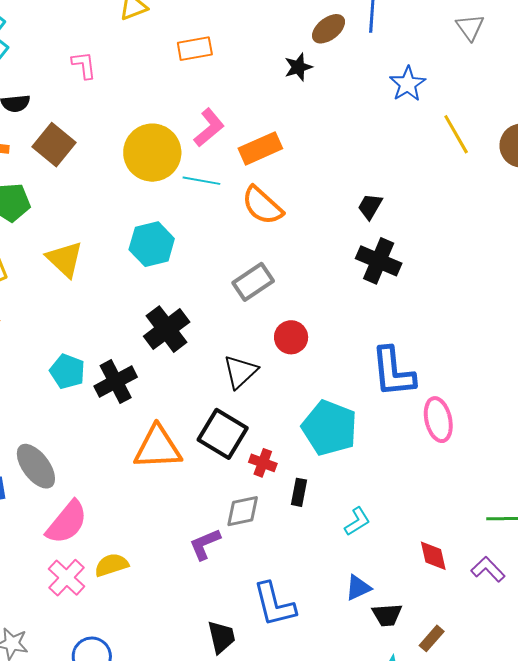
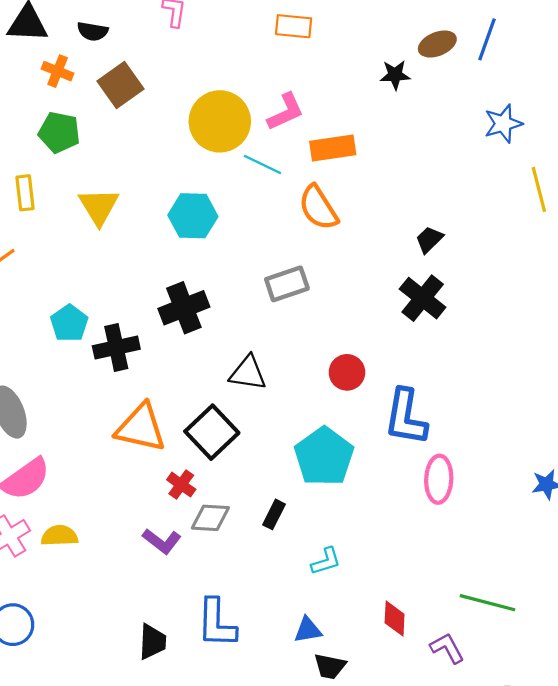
red circle: (291, 337) -> (347, 372), moved
black triangle: (240, 372) -> (248, 373), turned 36
red cross: (263, 463) -> (181, 485), moved
purple L-shape: (205, 544) -> (162, 541), turned -135

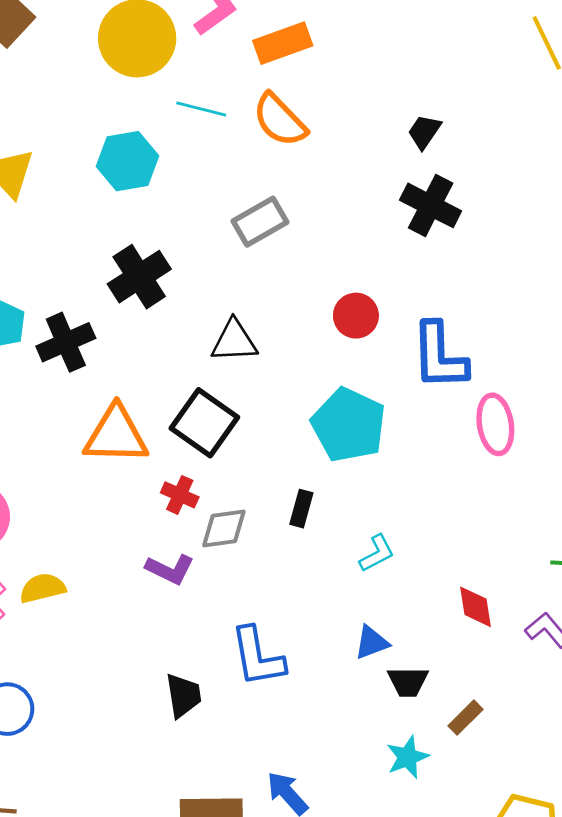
cyan line: (263, 164) -> (201, 109), moved

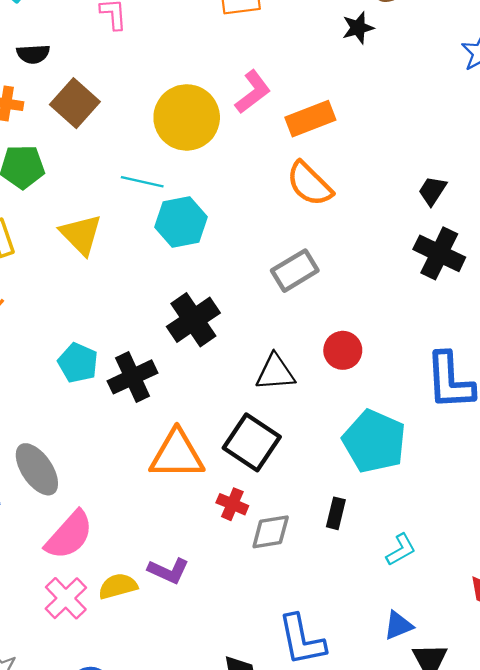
cyan line: (201, 109) -> (142, 182), moved
red circle: (356, 316) -> (343, 350), moved
purple L-shape: (170, 569) -> (169, 571), moved

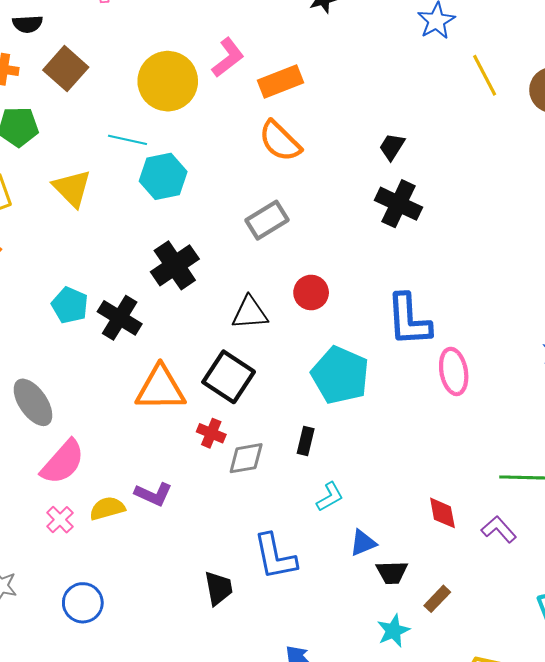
black cross: (132, 377) -> (120, 318), turned -33
cyan L-shape: (401, 550) -> (330, 497), moved
pink cross: (66, 598) -> (60, 520), size x0.7

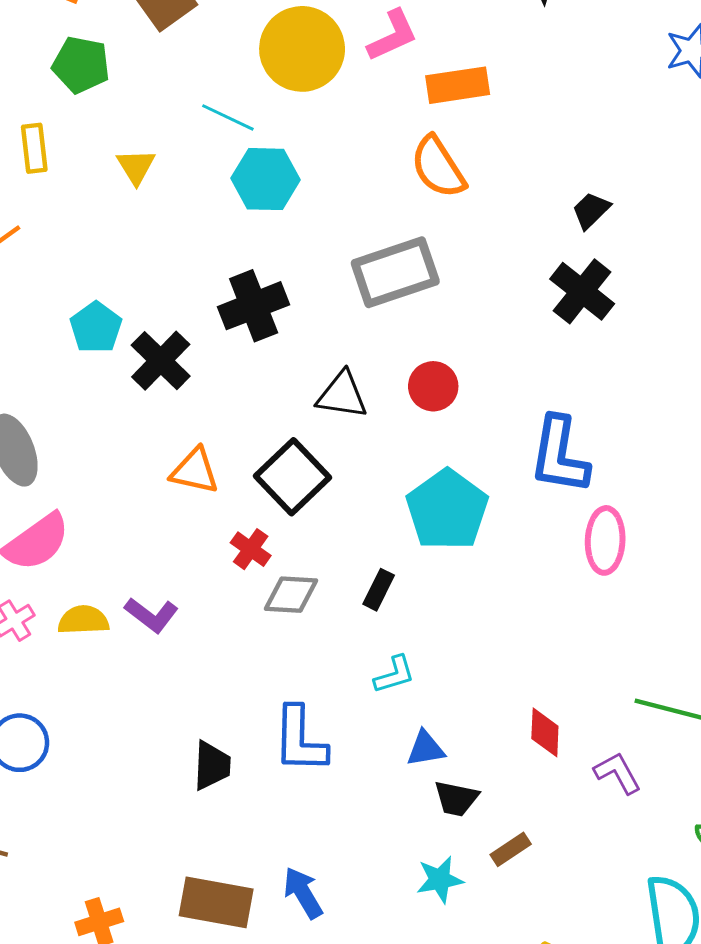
yellow triangle: (72, 188) -> (136, 167), size x0.7
gray rectangle: (267, 220) -> (395, 272), size x1.4
orange triangle: (160, 388) -> (195, 471), size x0.7

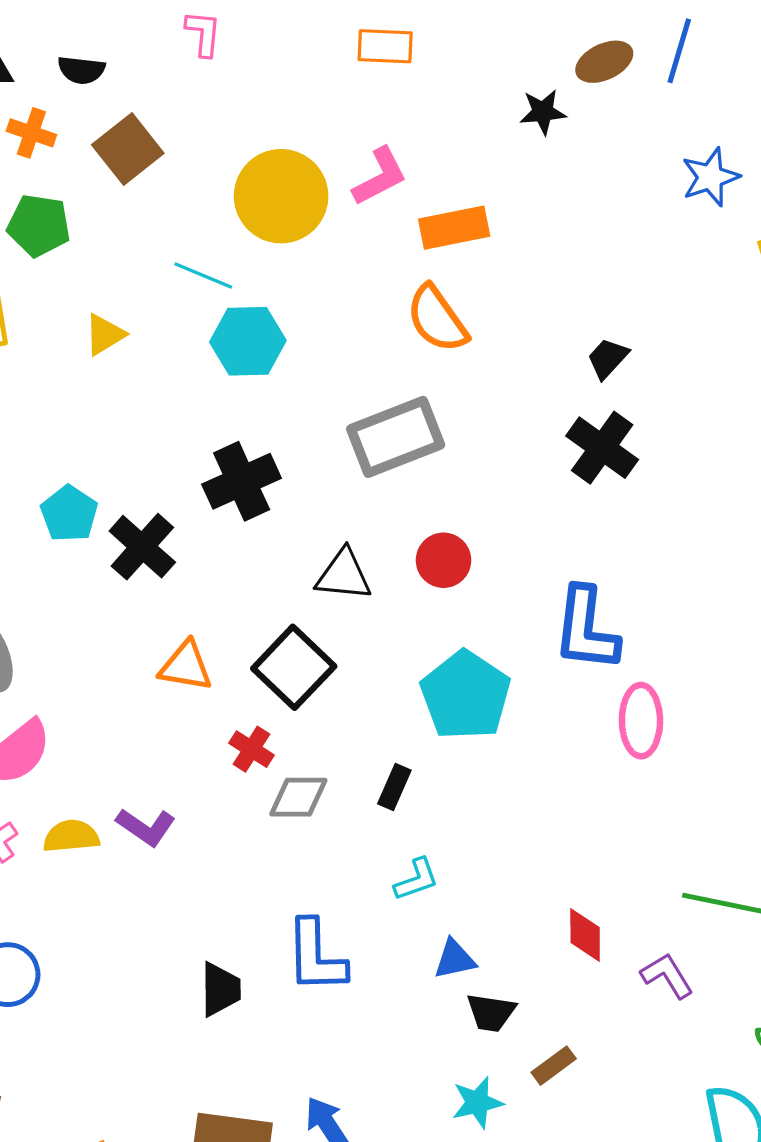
yellow triangle: (136, 167) -> (105, 335), turned 33

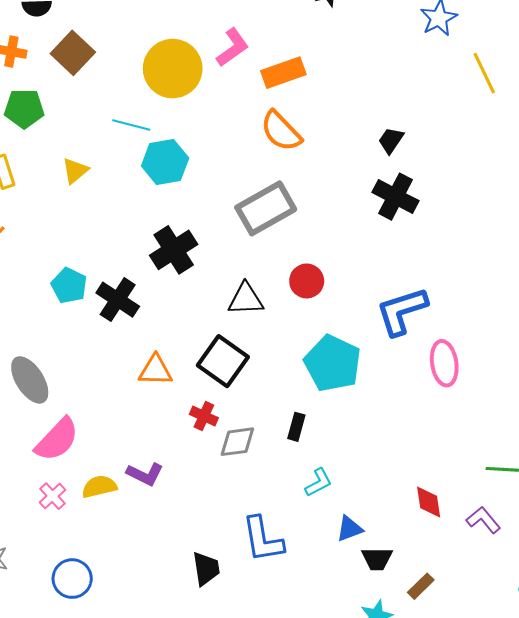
blue L-shape: (586, 629) -> (402, 311), turned 74

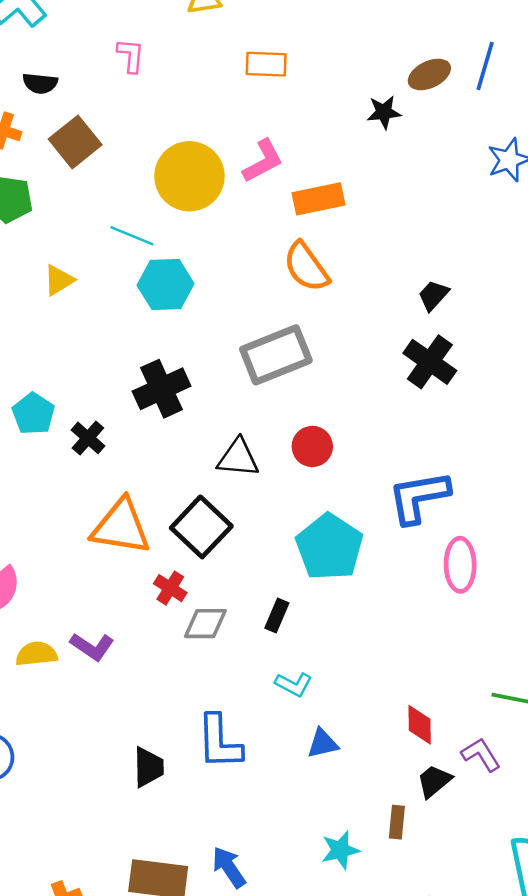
black cross: (118, 300) -> (88, 438), size x0.7
orange triangle: (155, 370) -> (121, 527), size x1.5
cyan L-shape: (318, 483) -> (294, 684), turned 48
black trapezoid: (377, 559) -> (434, 781), moved, turned 132
brown rectangle: (421, 586) -> (397, 822), turned -48

